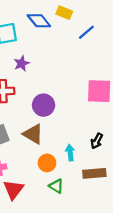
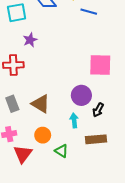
blue line: (86, 32) -> (89, 12), turned 56
purple circle: (44, 105) -> (81, 95), moved
orange circle: (47, 163) -> (43, 135), moved

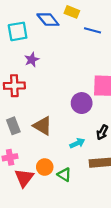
purple circle: (81, 95) -> (82, 103), moved
cyan arrow: (74, 120) -> (77, 143), turned 72
orange circle: (43, 135) -> (45, 167), moved

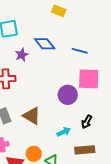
blue diamond: (48, 20) -> (45, 44), moved
blue line: (92, 30) -> (80, 51), moved

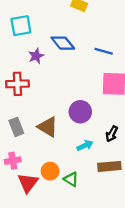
purple circle: (68, 95) -> (80, 112), moved

